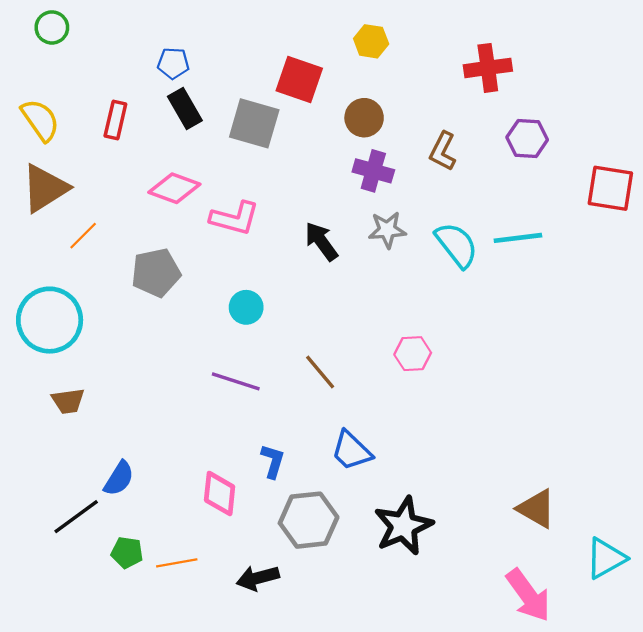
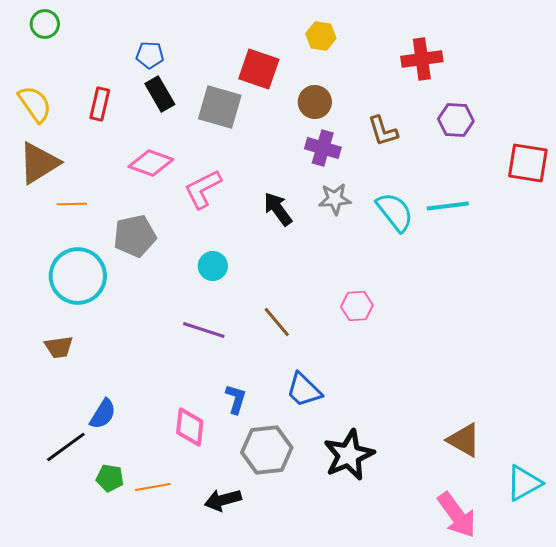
brown L-shape: (443, 151) -> (383, 131), turned -44
pink L-shape: (235, 218) -> (203, 189), turned 138
orange line: (83, 236) -> (72, 204), turned 44
cyan circle: (50, 320) -> (78, 276), moved

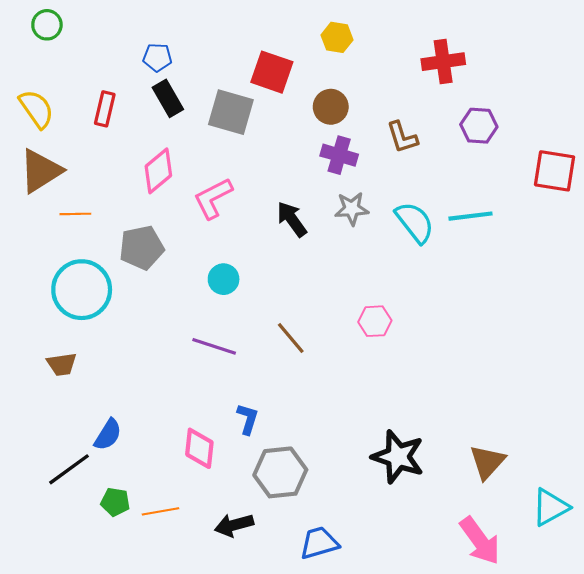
pink diamond: (151, 163) -> (158, 171), turned -60
blue trapezoid: (304, 390) -> (319, 543), moved, turned 120
brown triangle: (464, 440) -> (487, 462), turned 42
black star: (349, 455) -> (398, 457), moved, turned -30

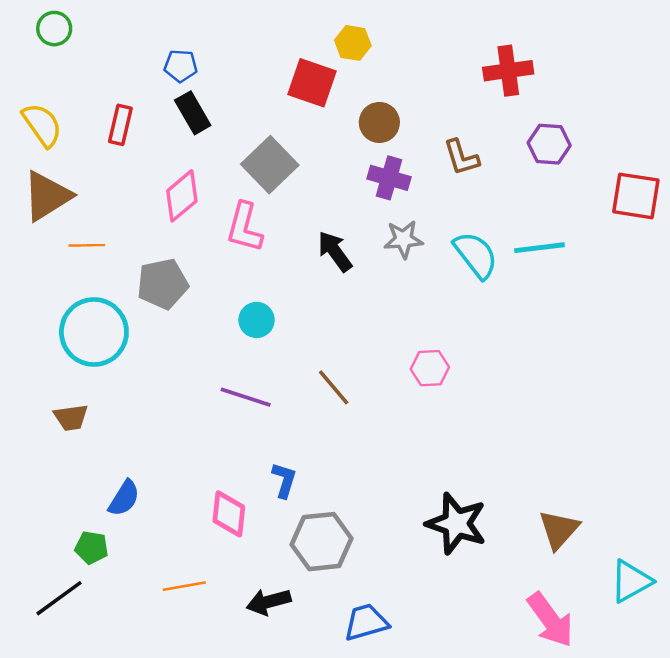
yellow hexagon: (337, 37) -> (353, 43), moved
gray square: (231, 112) -> (270, 165), moved, turned 30
pink L-shape: (213, 198) -> (244, 227), turned -48
black line: (69, 469) -> (59, 598), moved
green pentagon: (115, 502) -> (92, 548), moved

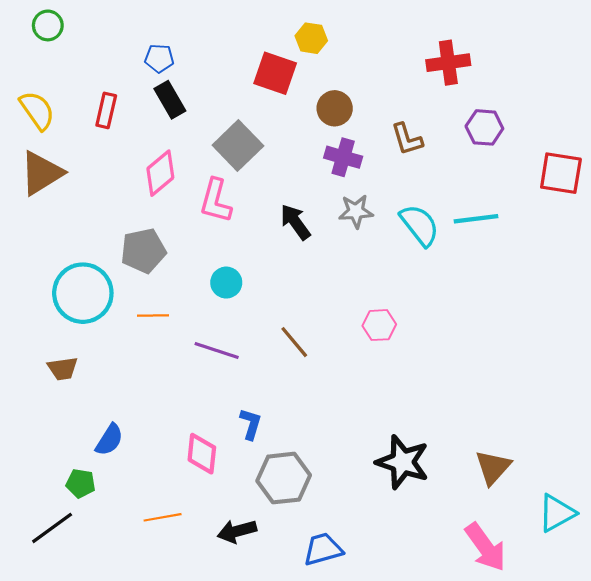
orange line: (87, 245) -> (153, 315), moved

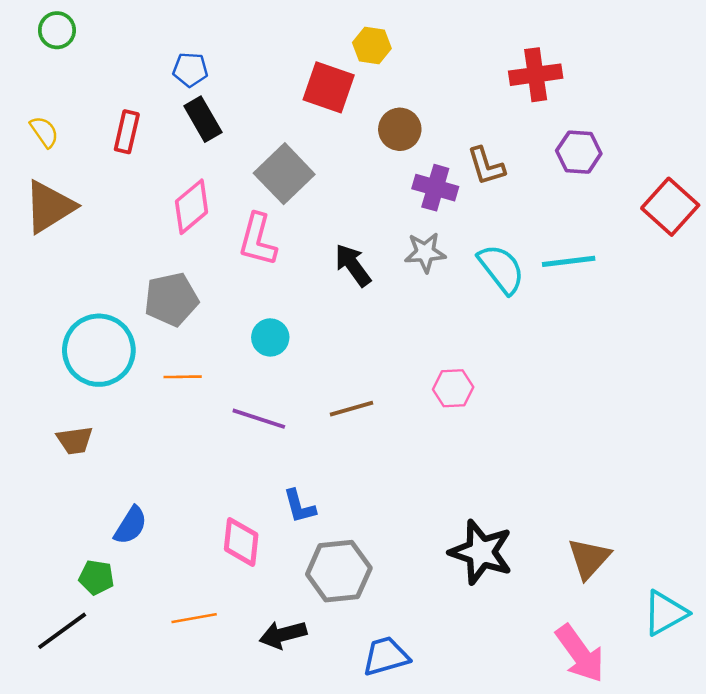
yellow semicircle: (37, 110) -> (44, 132), size x0.7
purple cross: (343, 157) -> (435, 188), moved
red square: (561, 173) -> (670, 207), turned 33
brown line: (294, 342) -> (352, 409), turned -66
blue L-shape: (251, 424) -> (299, 506), turned 148

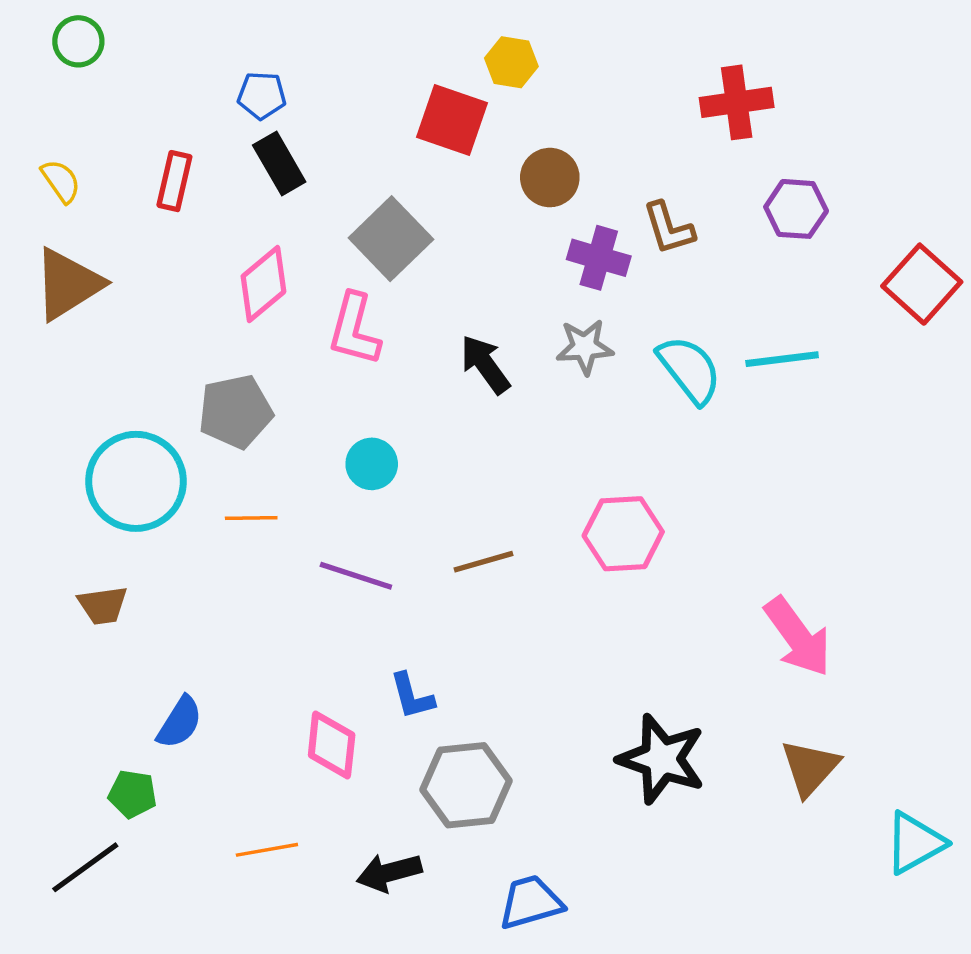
pink hexagon: (453, 388) -> (623, 534), size x1.4
pink arrow: (580, 654) -> (798, 637), moved

